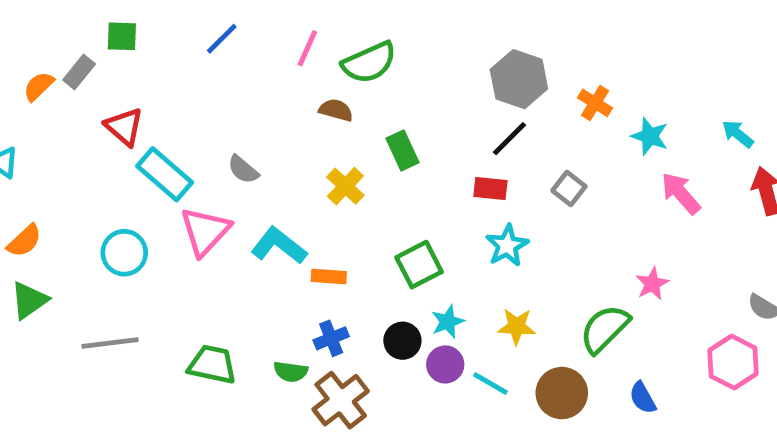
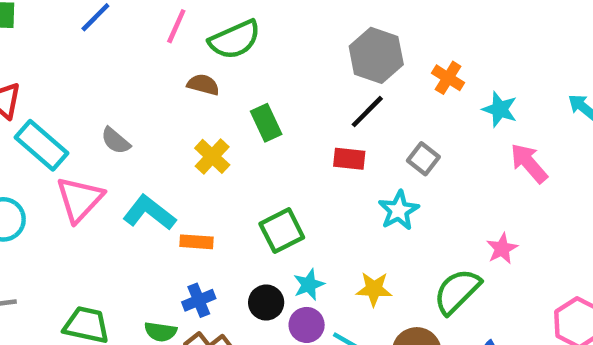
cyan star: (507, 246) -> (399, 210), moved

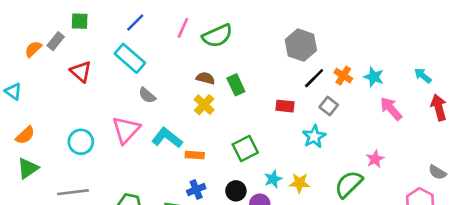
orange cross: (448, 78) -> (343, 76), moved
brown semicircle: (203, 85) -> (205, 78), moved
black line: (367, 112) -> (314, 78), moved
cyan rectangle: (41, 145) -> (130, 58), moved
cyan star: (309, 285) -> (273, 179), moved

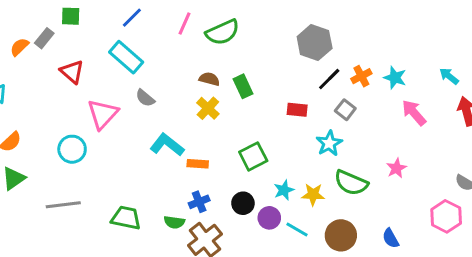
orange cross: (343, 76) -> (361, 76), turned 30
pink triangle: (126, 130) -> (103, 114), moved
green semicircle: (349, 184) -> (351, 183), moved, turned -112

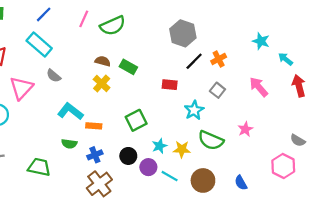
cyan star: (395, 78) -> (261, 41), moved
green rectangle: (243, 86) -> (128, 67), turned -36
gray square: (345, 110) -> (217, 90), moved
green semicircle: (174, 222) -> (69, 144), moved

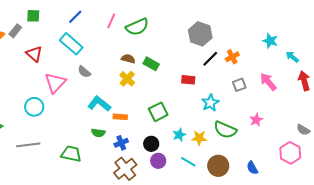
gray square: (217, 90) -> (239, 85), moved, turned 32
purple circle: (148, 167) -> (158, 161), moved

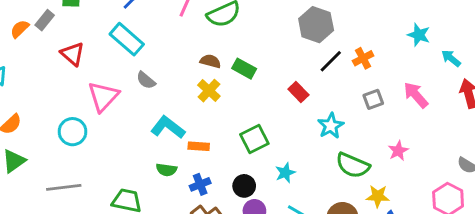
red rectangle: (188, 80) -> (298, 92), turned 40
yellow star: (199, 138) -> (378, 196), moved

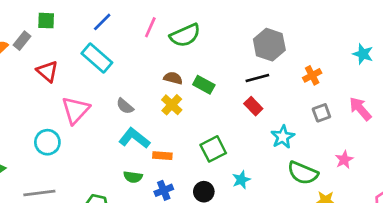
black line: (331, 61) -> (257, 78), moved, turned 30
gray semicircle: (146, 80) -> (125, 106), moved

